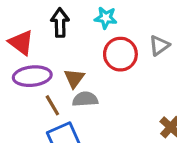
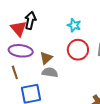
black arrow: (60, 23) -> (30, 21), moved
brown line: (52, 105) -> (15, 72), moved

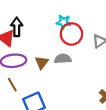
red circle: (78, 50) -> (71, 34), moved
gray semicircle: (50, 72) -> (63, 59), moved

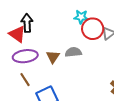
cyan star: (63, 22) -> (81, 17), moved
red circle: (71, 34) -> (93, 29), moved

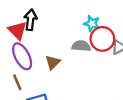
gray semicircle: (73, 52) -> (81, 46), moved
purple ellipse: (25, 56) -> (22, 56), turned 60

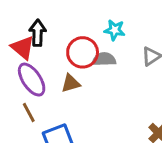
red circle: (102, 39) -> (83, 52), moved
brown triangle: (53, 62) -> (71, 83), turned 35

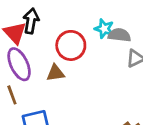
gray semicircle: (104, 59) -> (119, 35), moved

